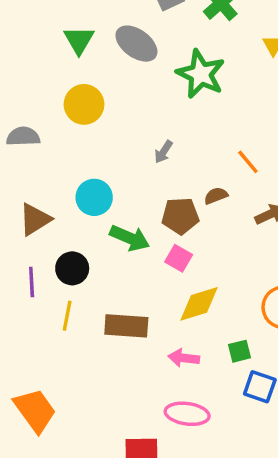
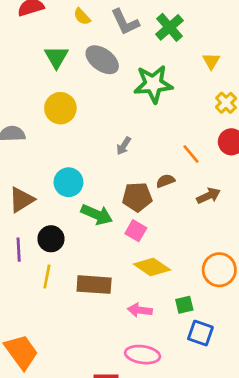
green star: (201, 74) -> (153, 84), turned -30
yellow diamond: (199, 304) -> (152, 267), turned 51

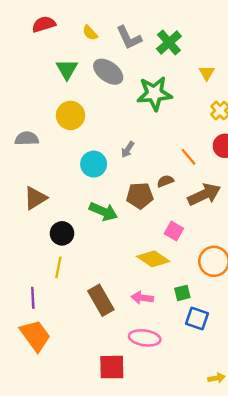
cyan circle: (68, 182) -> (94, 164), moved
brown arrow: (209, 196) -> (204, 194), size x1.5
pink square: (136, 231) -> (174, 231), moved
purple line: (19, 250) -> (33, 298), moved
brown rectangle: (94, 285) -> (101, 300), moved, turned 56

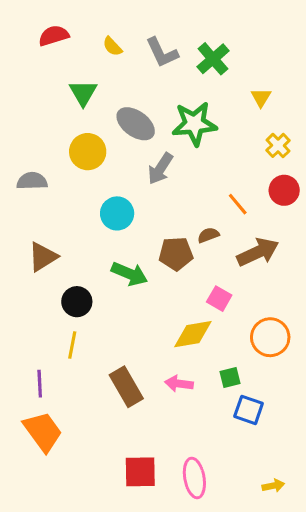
gray ellipse: (108, 72) -> (136, 124), moved
gray arrow: (128, 149) -> (160, 169), moved, size x1.5
yellow diamond: (153, 259) -> (193, 334), turned -44
pink ellipse: (145, 338) -> (194, 478), moved, turned 72

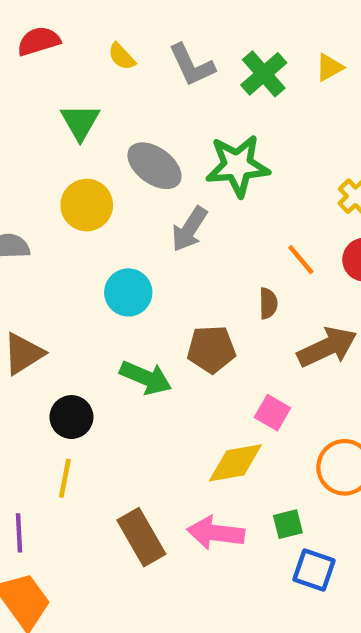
yellow triangle: (261, 97) -> (329, 67), moved, turned 30
orange line: (238, 204) -> (301, 260), moved
brown semicircle: (208, 235) -> (268, 303), moved, turned 110
pink arrow: (179, 384) -> (216, 533), size x1.4

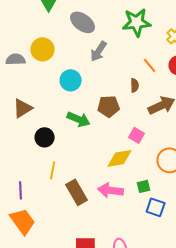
green star: (238, 166) -> (137, 22), moved
yellow circle: (87, 205) -> (43, 49), moved
yellow line: (65, 478) -> (53, 170), moved

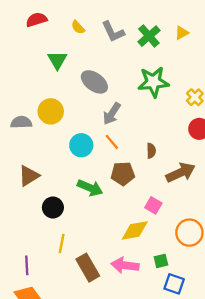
orange line: (150, 65) -> (112, 142), moved

